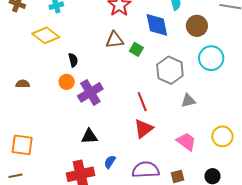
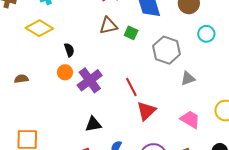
cyan circle: (211, 58) -> (206, 34), size x0.7
red line: (142, 102) -> (131, 87), moved

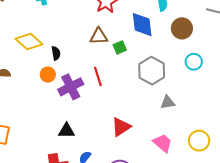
yellow diamond: (39, 28) -> (29, 42), moved
green square: (131, 33) -> (120, 47), turned 32
red line: (131, 87) -> (98, 76), moved

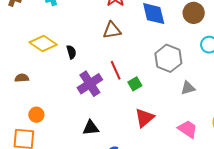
green square: (120, 47) -> (135, 84), moved
orange circle: (48, 75) -> (36, 115), moved

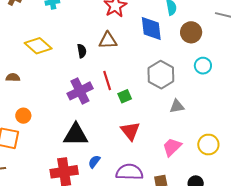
black semicircle: (71, 52) -> (82, 51), moved
red triangle: (144, 118) -> (130, 131), turned -35
black triangle: (91, 128) -> (76, 135), size x1.5
pink trapezoid: (188, 129) -> (172, 147), turned -85

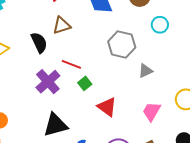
black semicircle: (82, 51) -> (39, 43), size x1.5
red line: (107, 80) -> (71, 64), turned -36
green square: (125, 96) -> (85, 83), moved

